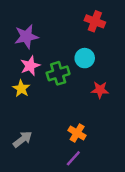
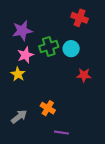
green cross: (58, 73) -> (49, 47), moved
orange cross: (77, 133) -> (48, 108), moved
purple line: (73, 158) -> (62, 133), turned 56

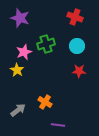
purple star: (22, 31) -> (20, 18), moved, turned 30
cyan circle: (71, 49) -> (77, 46), moved

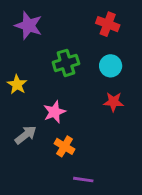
pink star: (24, 52) -> (54, 112), moved
yellow star: (17, 70) -> (17, 85), moved
gray arrow: (18, 110) -> (26, 135), moved

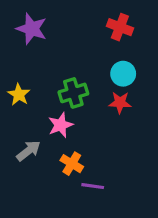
green cross: (66, 63) -> (73, 93), moved
red star: (113, 102) -> (120, 103), moved
purple line: (83, 180) -> (93, 186), moved

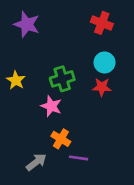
pink star: (61, 125) -> (51, 106), turned -30
gray arrow: (28, 151) -> (36, 162), moved

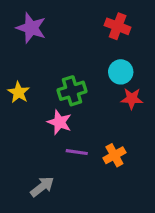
red star: (102, 87) -> (132, 99), moved
orange cross: (61, 139) -> (114, 155), moved, turned 30
purple line: (79, 158) -> (77, 152), moved

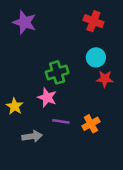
yellow star: (19, 92) -> (15, 106), moved
gray arrow: (42, 187) -> (32, 136), moved, turned 30

